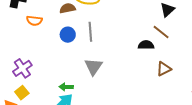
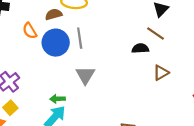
orange semicircle: (34, 21) -> (30, 31), moved, turned 56
blue circle: (68, 35) -> (56, 43), size x1.6

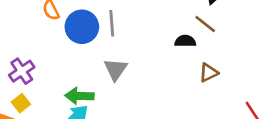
green arrow: (57, 99) -> (79, 96), size x1.5

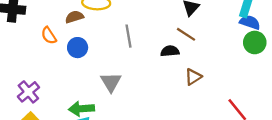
gray line: (112, 23) -> (128, 36), moved
blue circle: (82, 27) -> (78, 48), size x0.7

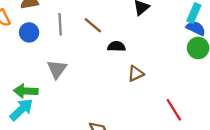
brown line: (186, 34) -> (93, 25), moved
gray line: (128, 36) -> (60, 24), moved

